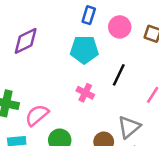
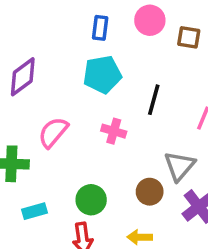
pink circle: (120, 27) -> (150, 20), moved
pink semicircle: (37, 115) -> (53, 132), moved

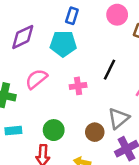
blue rectangle: (100, 28) -> (72, 16), moved
cyan pentagon: (102, 75) -> (63, 44), moved
pink cross: (114, 131) -> (78, 86), turned -35

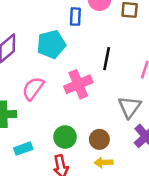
blue rectangle: (72, 16) -> (75, 17), moved
pink cross: (78, 86) -> (78, 84), size x1.5
brown circle: (95, 132) -> (99, 139), moved

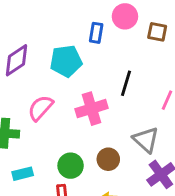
gray triangle: (130, 107) -> (146, 140), turned -30
brown circle: (99, 139) -> (108, 159), moved

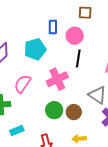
pink circle: (125, 16) -> (75, 36), moved
brown square: (157, 32) -> (85, 13), moved
green circle: (71, 166) -> (54, 110), moved

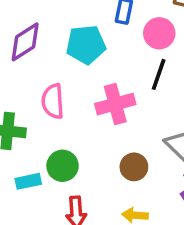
pink semicircle: (22, 84) -> (53, 101), turned -48
green circle: (54, 110) -> (62, 166), moved

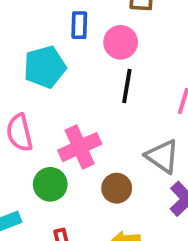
pink cross: (115, 104) -> (80, 147), moved
green circle: (62, 166) -> (50, 184), moved

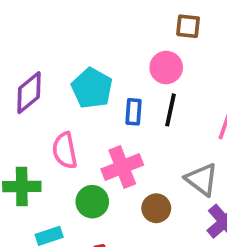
blue rectangle: (79, 25) -> (133, 112), moved
cyan pentagon: (45, 67) -> (92, 88), turned -30

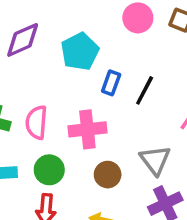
pink circle: (166, 68) -> (138, 18), moved
pink semicircle: (65, 150) -> (36, 122), moved
green circle: (92, 202) -> (49, 170), moved

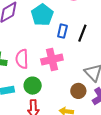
brown circle: (108, 175) -> (78, 91), moved

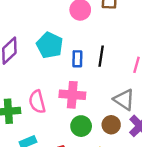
pink cross: (52, 60) -> (72, 95), turned 30
green circle: (33, 86) -> (81, 126), moved

